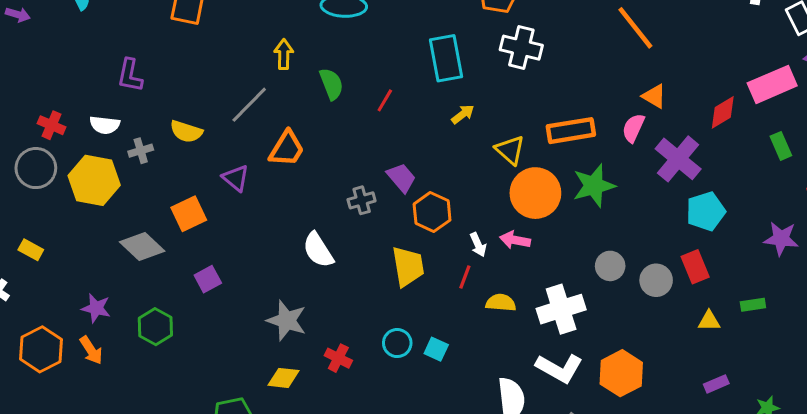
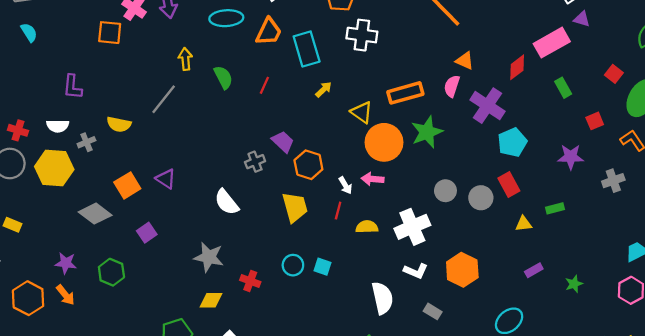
orange trapezoid: (287, 149) -> (269, 32), moved
purple triangle: (236, 178) -> (166, 179), moved
white L-shape: (559, 368) -> (416, 271), size x0.7

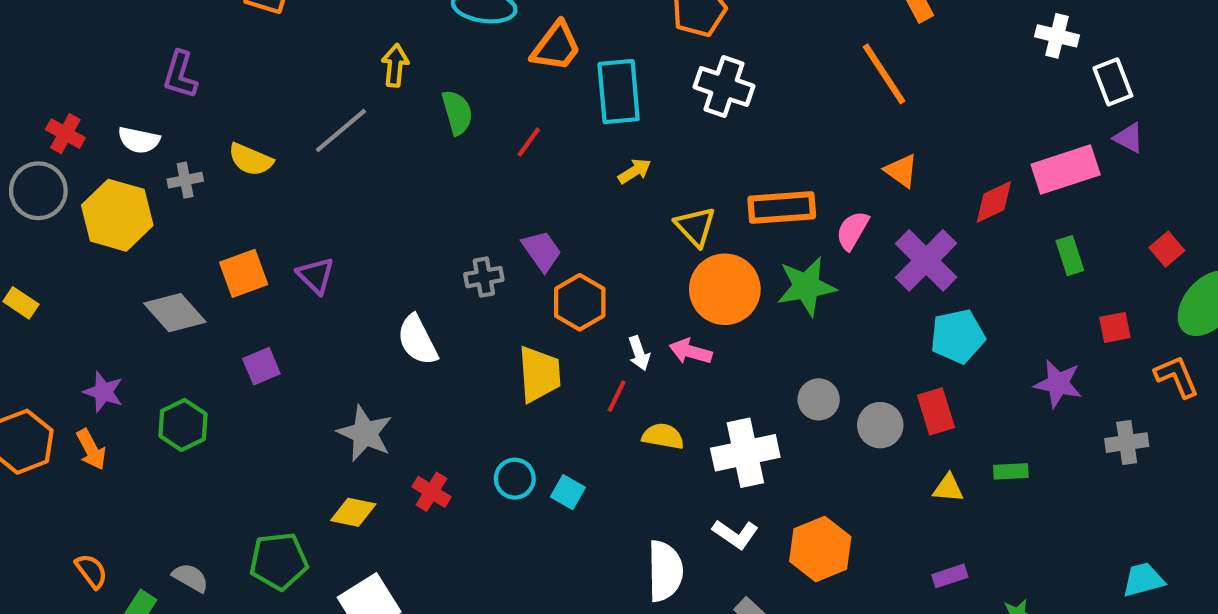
pink semicircle: (452, 86) -> (852, 230), moved

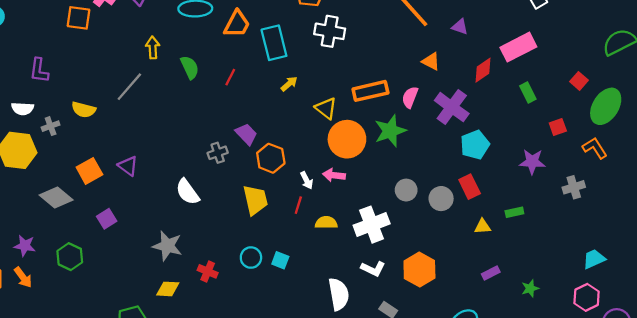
purple triangle: (1129, 138) -> (460, 27), moved

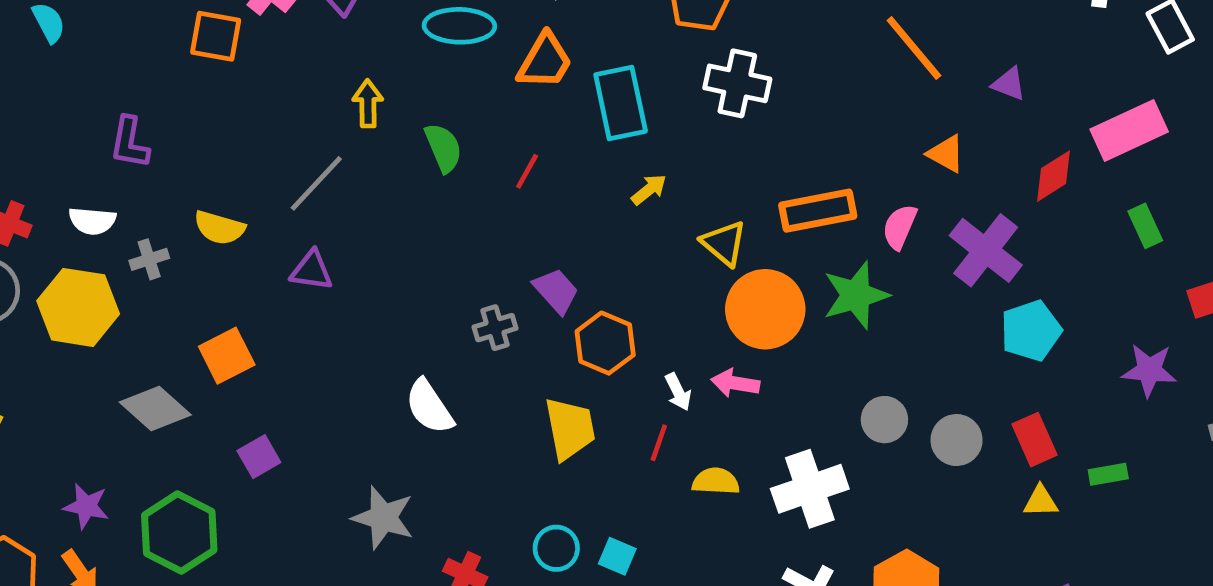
purple triangle: (128, 166) -> (312, 270), moved, turned -30
red rectangle: (470, 187) -> (1034, 440), moved
green hexagon: (70, 257) -> (179, 533), size x1.4

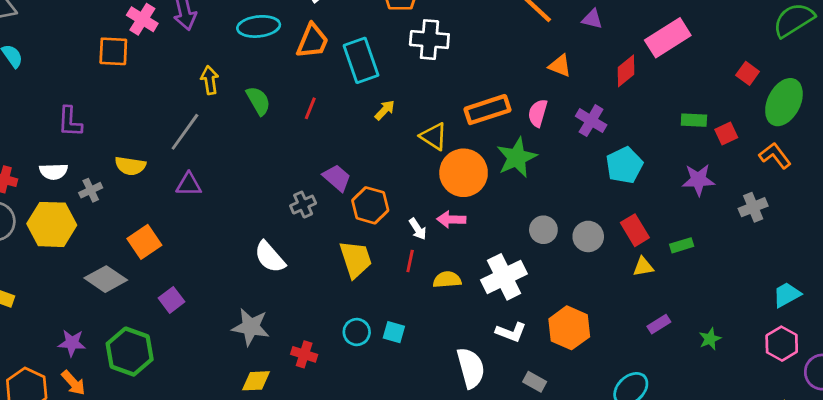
green rectangle: (1145, 226) -> (694, 120), moved, turned -55
purple cross: (986, 250) -> (591, 121), size x0.7

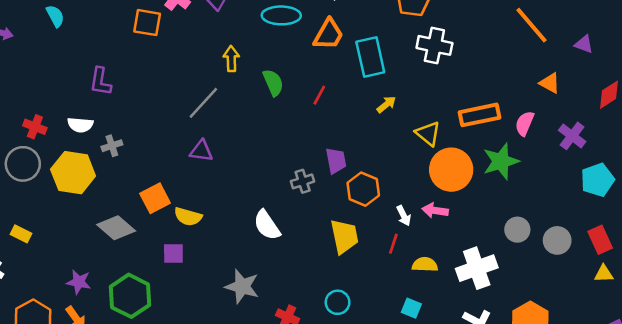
yellow semicircle: (130, 166) -> (188, 217), moved
purple trapezoid: (337, 178) -> (336, 161), turned 32
purple square: (172, 300) -> (173, 254), turned 30
cyan square: (394, 332) -> (411, 308), moved

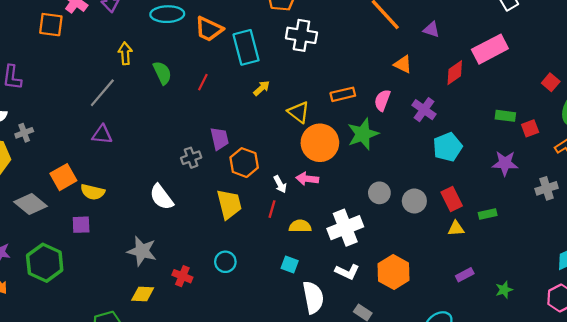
orange trapezoid: (328, 34) -> (209, 29), turned 88
orange rectangle: (479, 115) -> (343, 94), size x0.7

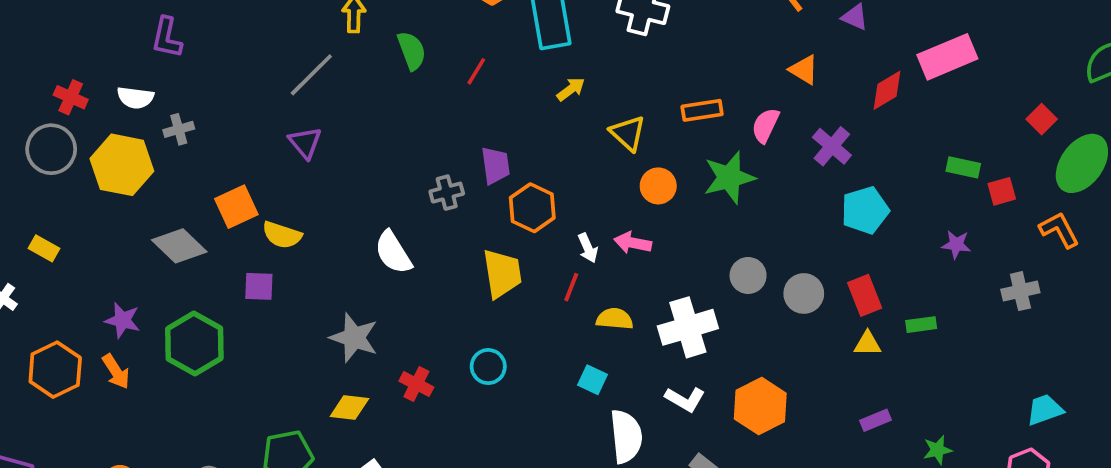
purple triangle: (102, 134) -> (305, 143), turned 40
orange circle: (320, 143) -> (658, 186), size x0.6
purple star: (505, 163) -> (956, 244), size x0.7

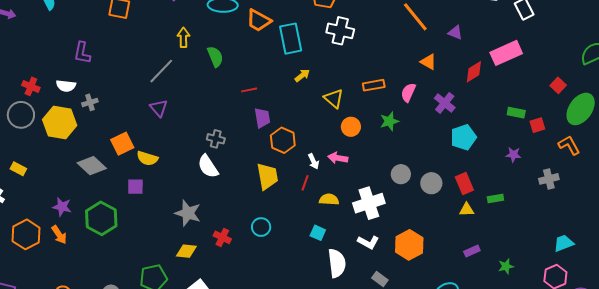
red line: (476, 71) -> (249, 90), moved, turned 49
green star: (729, 178) -> (389, 121), size x0.7
gray cross: (447, 193) -> (216, 139), moved, turned 30

